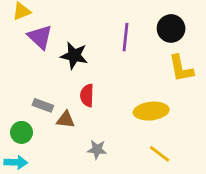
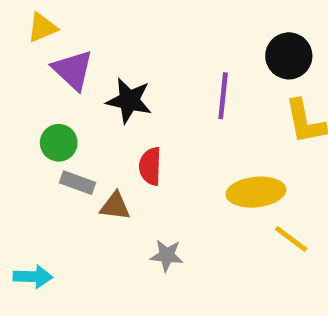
purple line: (125, 37) -> (223, 96), moved
green circle: (22, 132) -> (59, 143), moved
yellow line: (160, 154) -> (291, 239), moved

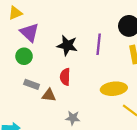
black star: (129, 100) -> (67, 45), moved
green circle: (59, 143) -> (24, 56), moved

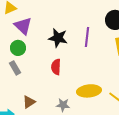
gray rectangle: (32, 84) -> (15, 68), moved, turned 40
yellow ellipse: (114, 89) -> (89, 91), moved
brown triangle: (49, 95) -> (29, 102), moved, turned -40

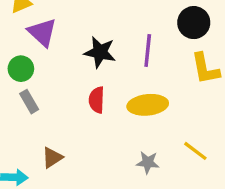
green circle: (18, 48) -> (21, 69), moved
yellow ellipse: (89, 91) -> (148, 105), moved
gray star: (63, 105) -> (148, 162), moved

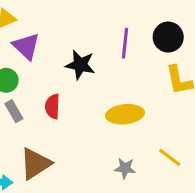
purple line: (148, 51) -> (125, 43), moved
red semicircle: (97, 100) -> (52, 106), moved
brown triangle: (52, 158) -> (35, 164), size x1.6

